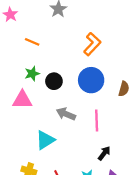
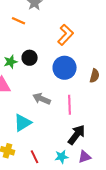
orange line: (32, 42) -> (19, 21), moved
black circle: (54, 81) -> (30, 58), moved
black arrow: (104, 153) -> (77, 135), size x1.5

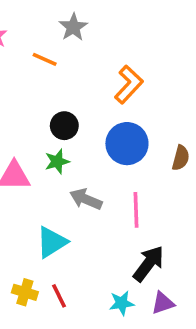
green star: (11, 62) -> (57, 162), moved
red line: (35, 157) -> (59, 296), moved

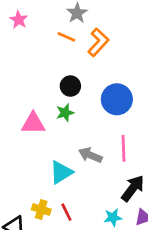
orange line: (45, 59) -> (66, 37), moved
orange L-shape: (129, 84) -> (98, 42), moved
gray arrow: (86, 199) -> (90, 155), moved

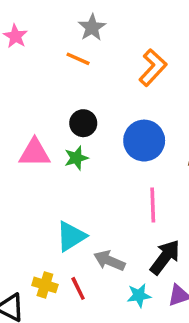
orange L-shape: (98, 42) -> (153, 68), moved
pink triangle: (33, 123) -> (35, 153), moved
gray arrow: (90, 155) -> (109, 261), moved

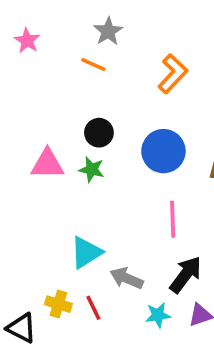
green star: (76, 158) -> (92, 170), turned 30

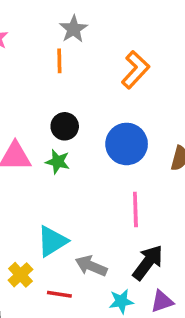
orange line: (93, 64) -> (59, 61), turned 65
yellow cross: (58, 304) -> (20, 275), moved, turned 30
red line: (93, 308) -> (59, 294), turned -55

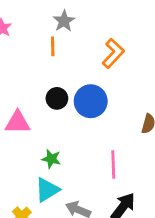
blue circle: (127, 144) -> (91, 101), moved
green star: (58, 162) -> (51, 159), moved

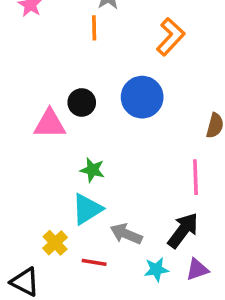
black circle: (57, 98) -> (82, 102), moved
pink line: (113, 165) -> (195, 177), moved

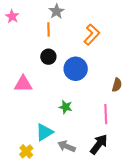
black circle: (82, 102) -> (48, 57), moved
green star: (92, 170) -> (66, 107), moved

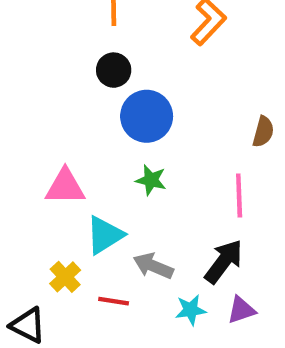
blue circle: (76, 69) -> (147, 116), moved
pink triangle: (23, 84) -> (65, 187), moved

